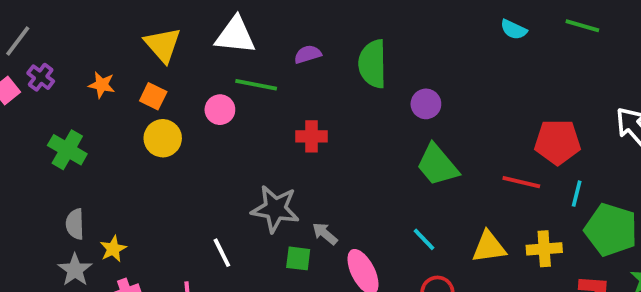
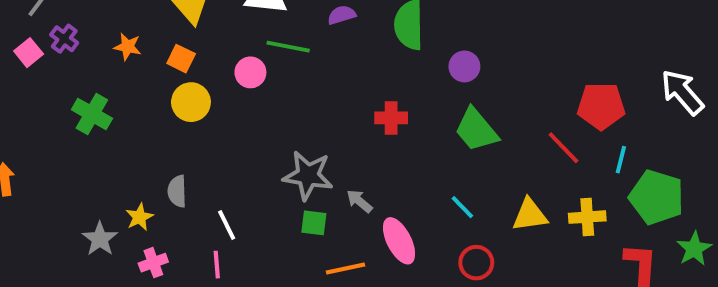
red cross: (311, 136) -> (391, 118), moved
red line: (521, 182) -> (563, 148), turned 33
gray semicircle: (75, 224) -> (177, 191), moved
white line: (222, 253) -> (227, 225), moved
green square: (298, 258) -> (314, 223), moved

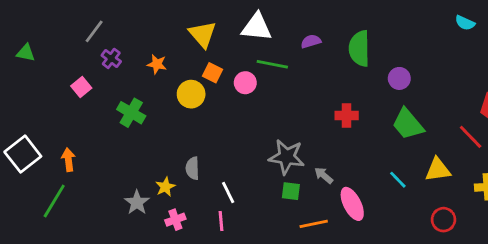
pink square: (29, 53) -> (81, 87), moved
orange square: (181, 59) -> (212, 73), moved
yellow circle: (191, 102) -> (191, 94), moved
yellow triangle: (530, 215) -> (438, 170), moved
red circle: (476, 263) -> (443, 220), moved

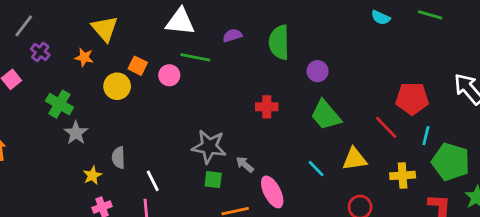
yellow triangle: (202, 34) -> (105, 29), moved
gray star: (137, 202) -> (76, 133), moved

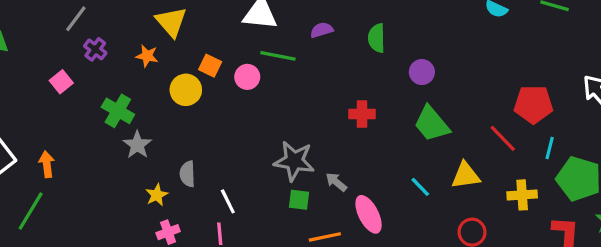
green semicircle: (279, 42) -> (377, 38), size x0.7

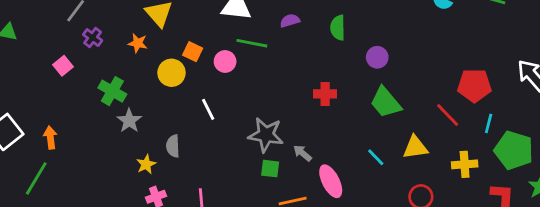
white line: (228, 201) -> (208, 109), moved

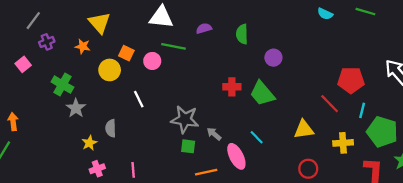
purple cross: (93, 38) -> (47, 42), turned 32
green trapezoid: (386, 102) -> (262, 94), moved
cyan line: (376, 157) -> (257, 137), moved

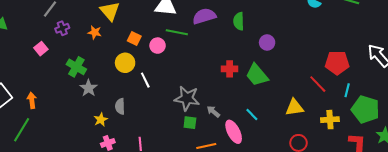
purple semicircle: (204, 28) -> (204, 16), size x1.6
yellow circle: (110, 70) -> (125, 63), moved

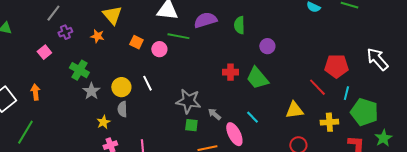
yellow circle: (125, 63) -> (121, 87), moved
orange arrow: (32, 100) -> (35, 92), moved

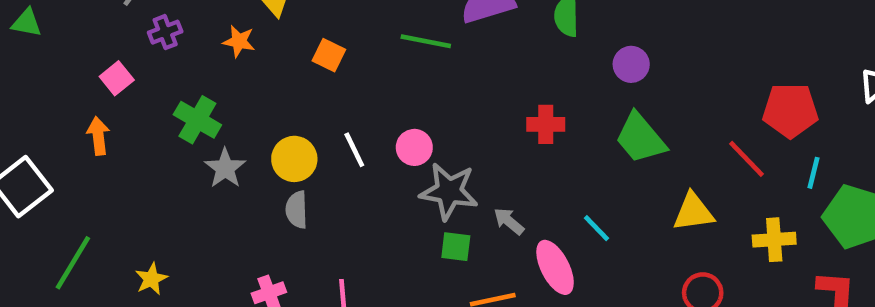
pink circle: (159, 49) -> (414, 147), moved
green trapezoid: (257, 78) -> (640, 138), moved
orange arrow: (35, 92) -> (98, 136), moved
yellow star: (103, 122) -> (151, 279), moved

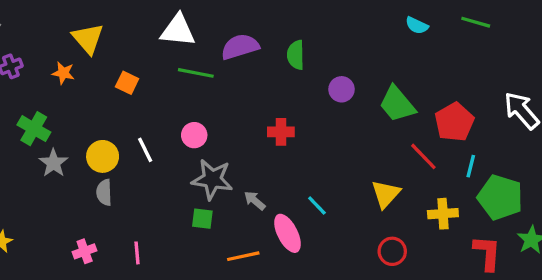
red pentagon: (790, 110) -> (454, 122), turned -30
green trapezoid: (640, 138) -> (397, 104), moved
pink circle: (414, 147) -> (194, 135), moved
yellow triangle: (693, 212) -> (386, 194), turned -40
green square: (456, 247) -> (202, 219), moved

